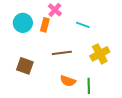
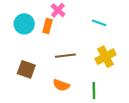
cyan line: (83, 25) -> (99, 23), moved
orange semicircle: (68, 81) -> (61, 85), moved

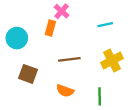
cyan line: (99, 23) -> (105, 25), turned -32
cyan circle: (24, 24) -> (17, 38), moved

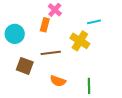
brown line: (69, 59) -> (51, 53), moved
yellow cross: (112, 60) -> (80, 41), moved, turned -30

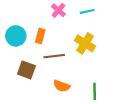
cyan line: (94, 22) -> (87, 11), moved
orange rectangle: (45, 25) -> (40, 36), moved

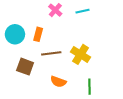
yellow cross: (85, 43) -> (80, 54), moved

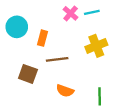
pink cross: (55, 10) -> (71, 13), moved
cyan circle: (15, 34) -> (17, 27), moved
yellow cross: (80, 54) -> (96, 46), moved, turned 36

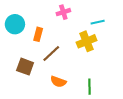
cyan line: (92, 12) -> (98, 22), moved
pink cross: (71, 13) -> (63, 12), turned 32
brown line: (57, 59) -> (51, 53), turned -36

